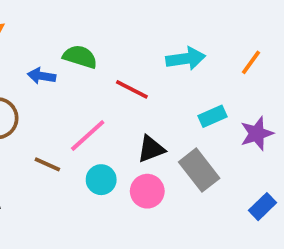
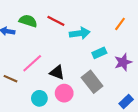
cyan arrow: (186, 59) -> (80, 33), moved
red line: (132, 89) -> (56, 21), moved
black triangle: (151, 149) -> (57, 72), moved, turned 42
cyan circle: (101, 180) -> (39, 98), moved

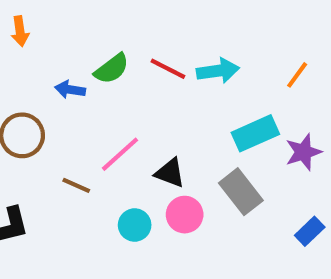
green semicircle: (28, 21) -> (112, 69), turned 126
cyan arrow: (80, 33) -> (218, 71), moved
cyan rectangle: (99, 53) -> (255, 133), size x1.5

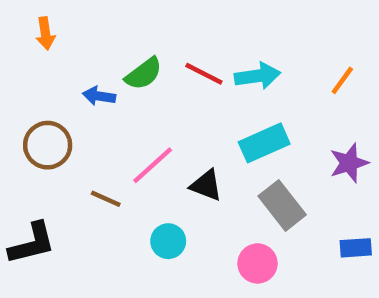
cyan rectangle: (255, 133) -> (264, 143), moved
pink circle: (185, 215) -> (257, 263), moved
blue rectangle: (310, 231) -> (356, 248), turned 40

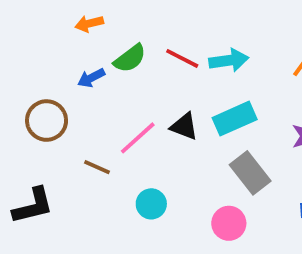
orange arrow: (45, 33) -> (89, 24), moved, turned 84
blue arrow: (99, 96) -> (91, 78), turned -36
black triangle: (206, 185) -> (184, 126), moved

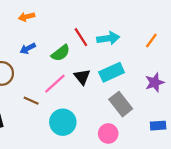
green semicircle: (130, 58) -> (61, 53), moved
red line: (182, 58) -> (81, 37), turned 30
black triangle: (184, 126) -> (82, 77), turned 30
cyan circle: (151, 204) -> (63, 122), size x1.5

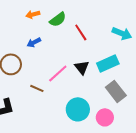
cyan arrow: (108, 38) -> (122, 33), moved, turned 30
green semicircle: (61, 53) -> (58, 19), moved
cyan circle: (63, 122) -> (78, 109), moved

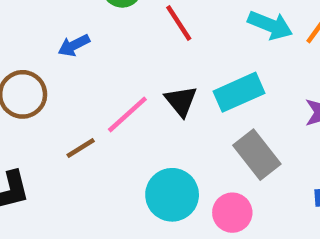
brown line: (37, 88) -> (81, 148), turned -56

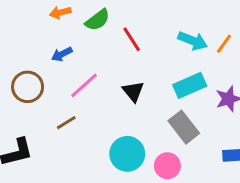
cyan rectangle: (239, 92) -> (190, 85), moved
pink line: (127, 114) -> (84, 85), moved

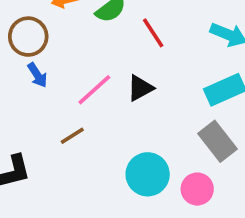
blue arrow: (62, 54) -> (37, 75), moved, turned -96
brown circle: (28, 87) -> (28, 37), moved
black triangle: (133, 91) -> (140, 88), moved, turned 40

